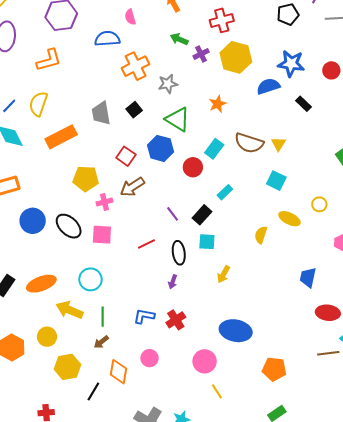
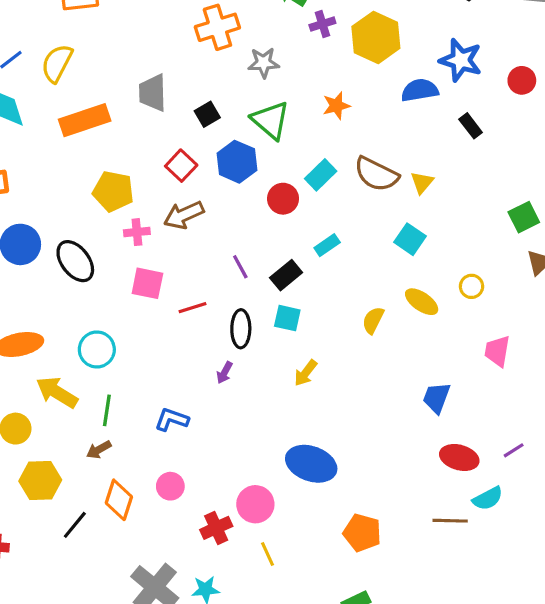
black square: (134, 110) -> (207, 114), moved
pink square: (102, 235) -> (147, 283), moved
red cross: (176, 320) -> (216, 528), moved

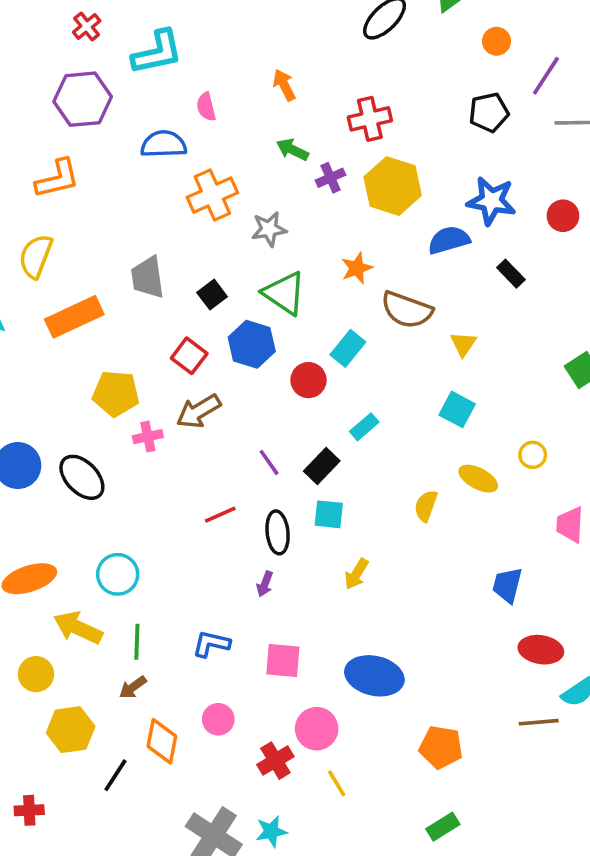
brown semicircle: (376, 174) -> (407, 310), moved
pink square: (147, 283) -> (283, 660), moved

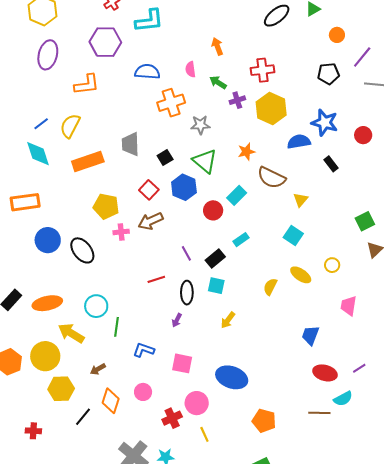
pink semicircle: (206, 107) -> (190, 69), moved
green line: (137, 642) -> (116, 327), moved
yellow circle: (36, 674) -> (45, 356), size x1.5

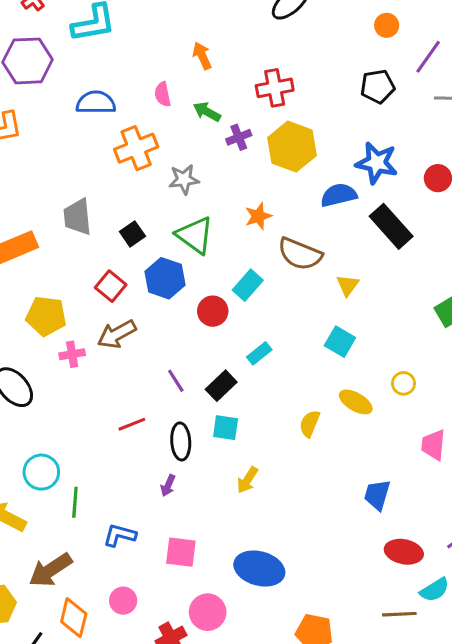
black rectangle: (331, 164) -> (391, 226), size x1.8
brown arrow: (98, 369) -> (50, 570), size x1.8

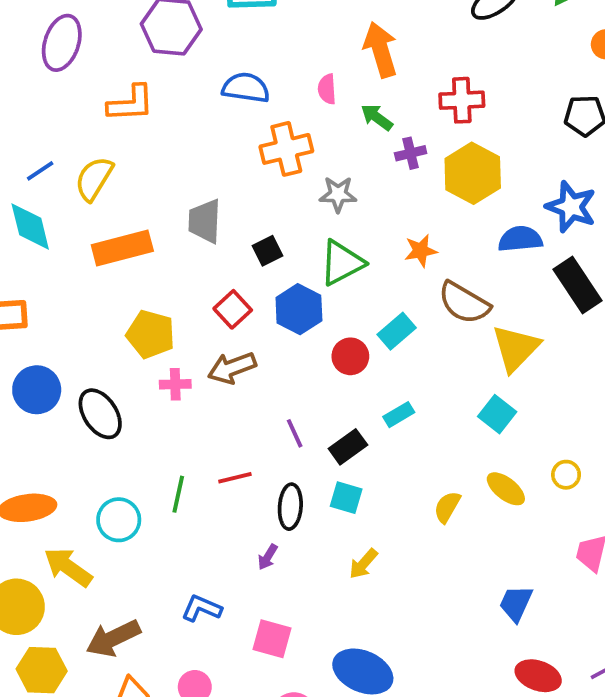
orange arrow: (202, 56) -> (380, 50), size x1.6
green triangle: (195, 235) -> (342, 263), turned 48
yellow triangle: (348, 285) -> (516, 348), size x1.8
green line: (75, 502) -> (178, 494), moved

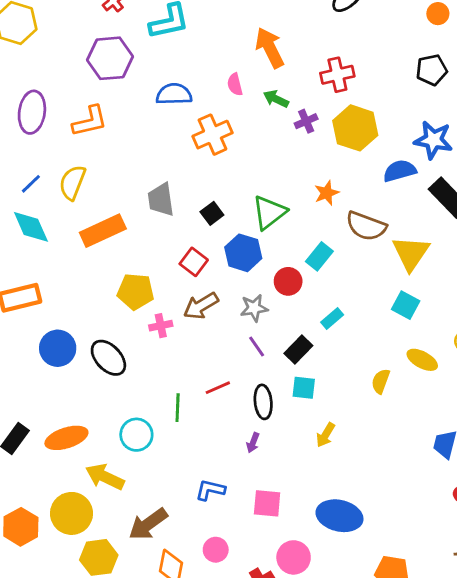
purple ellipse: (62, 43) -> (32, 112), moved
gray star: (338, 194) -> (254, 308), moved

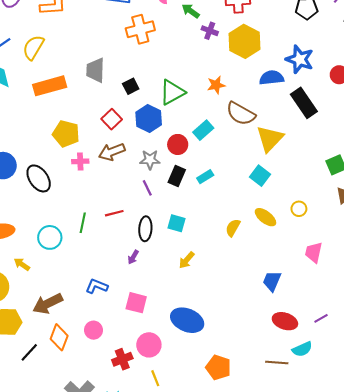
purple cross: (306, 121) -> (210, 31), turned 35
black rectangle: (298, 349) -> (177, 176), moved, turned -30
yellow arrow: (105, 477) -> (22, 264), size x0.6

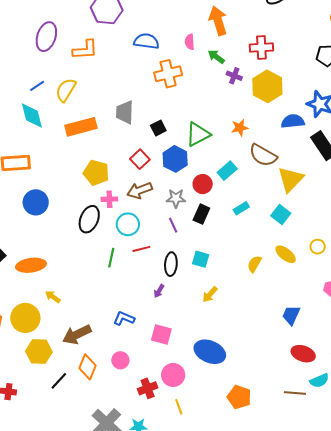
cyan rectangle: (205, 177) -> (241, 208), moved
black ellipse: (39, 178) -> (89, 219), moved, turned 56
cyan circle: (50, 237) -> (128, 224), moved

